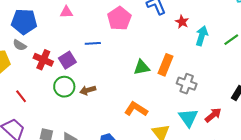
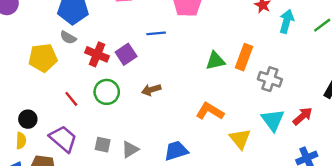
green circle: (64, 87) -> (107, 92), moved

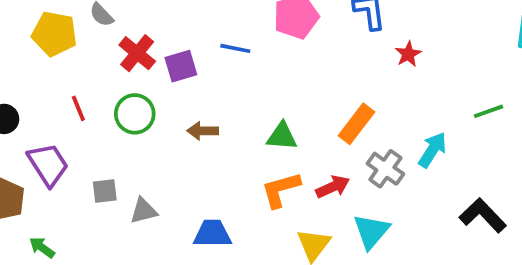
cyan arrow: (287, 21) -> (432, 150), moved
green triangle: (215, 61) -> (282, 136), moved
orange L-shape: (210, 111) -> (281, 190), turned -64
red arrow: (303, 116) -> (333, 187), moved
gray square: (103, 145) -> (105, 191), turned -35

